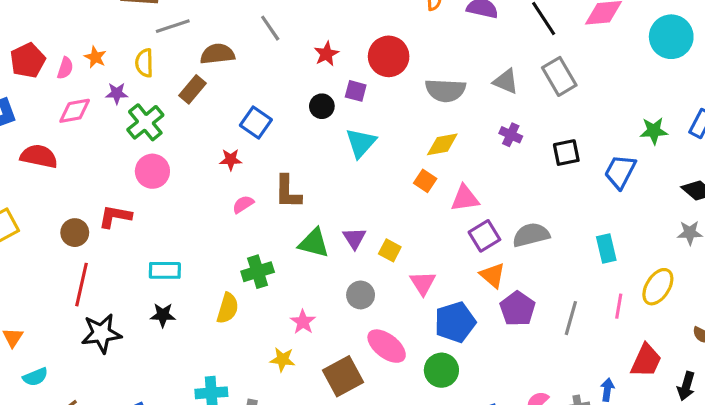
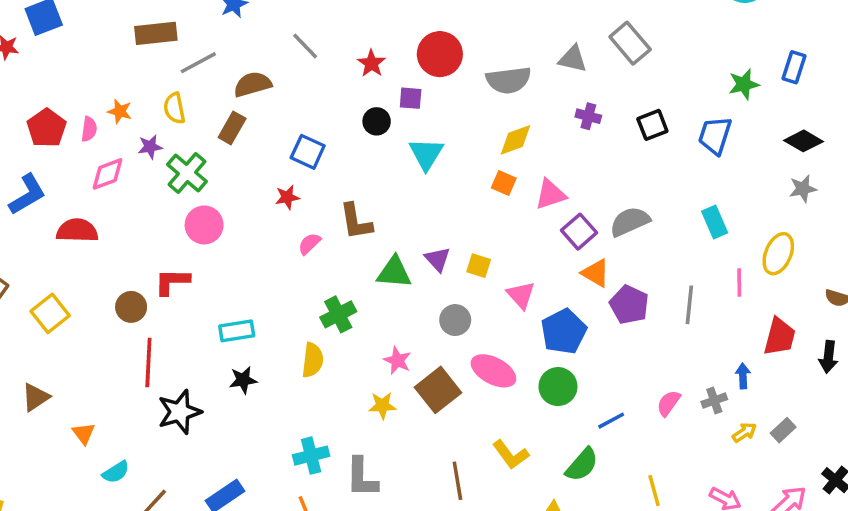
brown square: (343, 376) -> (438, 390), moved

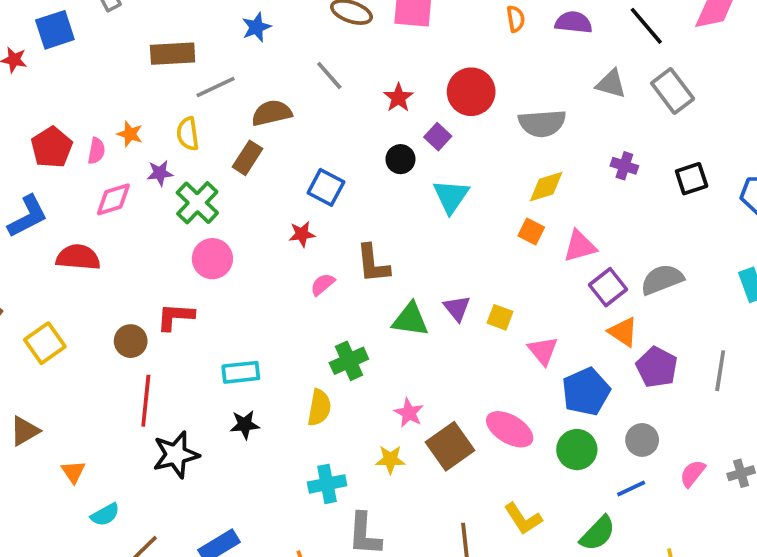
gray triangle: (573, 59) -> (611, 84), moved
purple square: (411, 98) -> (438, 137), turned 35
gray circle: (455, 320) -> (642, 440), moved
cyan cross: (311, 456) -> (327, 484), moved

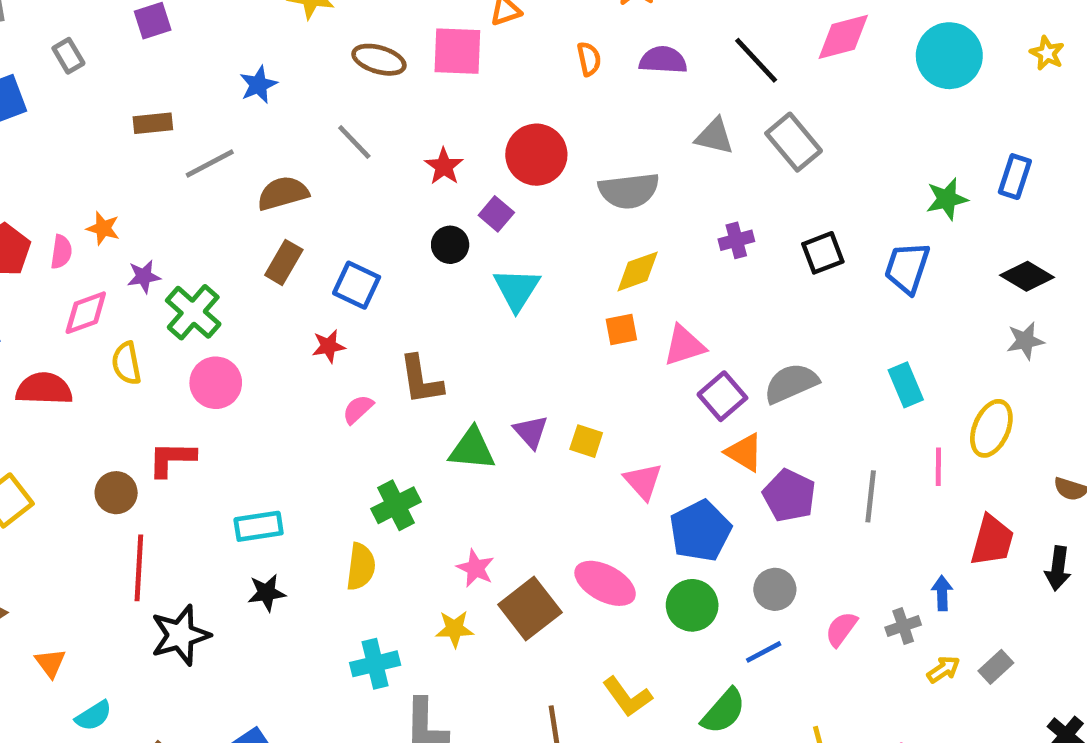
brown rectangle: (173, 54) -> (153, 123), size x0.7
yellow semicircle: (188, 134) -> (126, 363), moved
brown rectangle: (248, 158) -> (284, 262), moved
purple cross: (624, 166) -> (736, 240), turned -30
orange square: (531, 231) -> (621, 329), turned -35

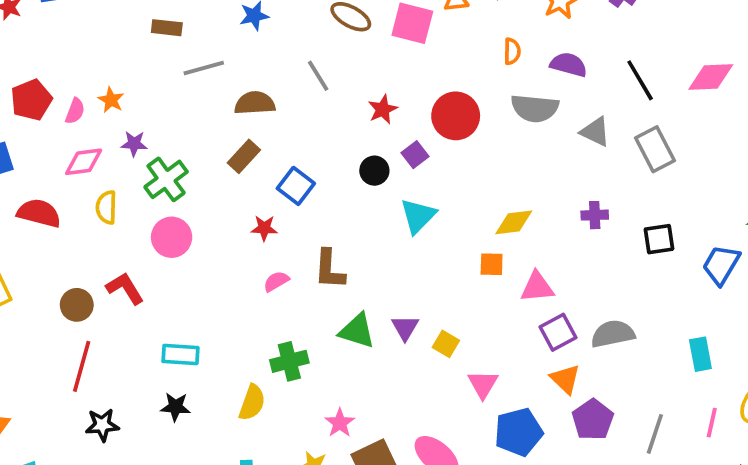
gray semicircle: (629, 191) -> (535, 108), moved
red L-shape: (172, 459) -> (125, 288), turned 45
black star: (180, 635) -> (102, 425), size x0.7

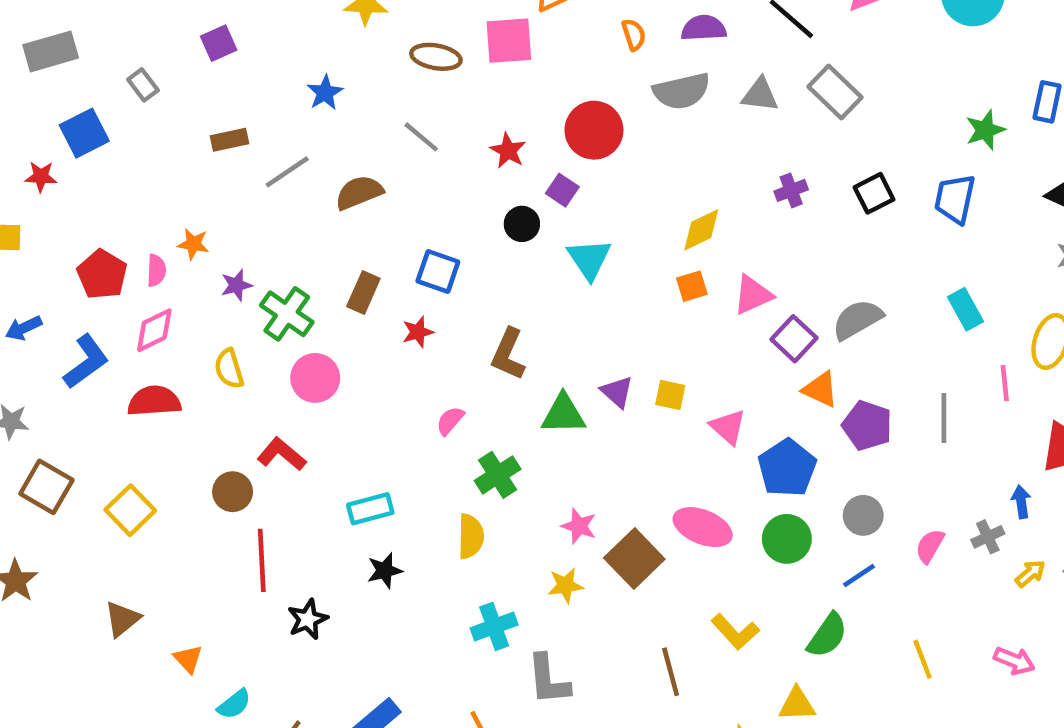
brown rectangle: (244, 156) -> (363, 292), moved
pink diamond: (84, 162) -> (154, 330), moved
brown L-shape: (329, 269) -> (508, 354), turned 39
pink semicircle: (276, 281) -> (450, 421), moved

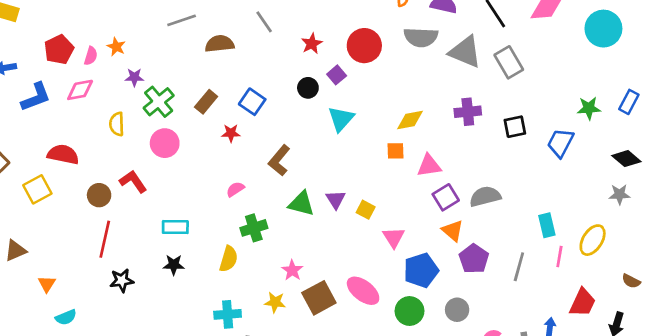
gray triangle: (760, 95) -> (465, 52), size x1.5
purple cross: (791, 190) -> (468, 112), size x1.4
cyan rectangle: (966, 309) -> (547, 225), moved
red semicircle: (154, 401) -> (63, 154), moved

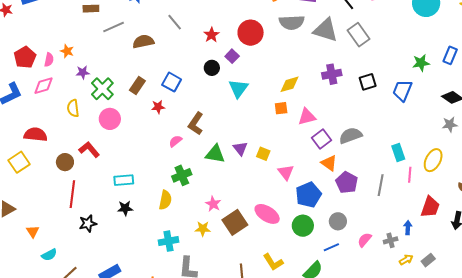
pink semicircle: (235, 189) -> (175, 141), moved

